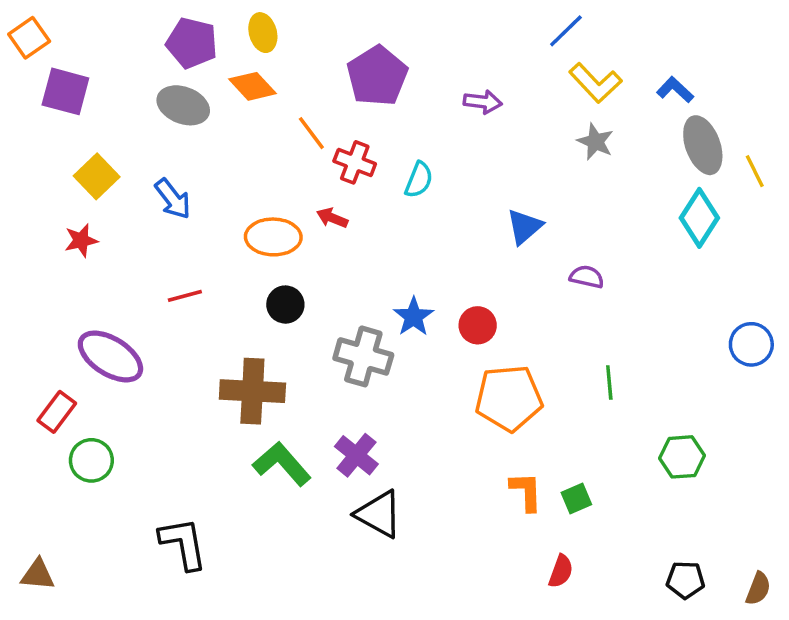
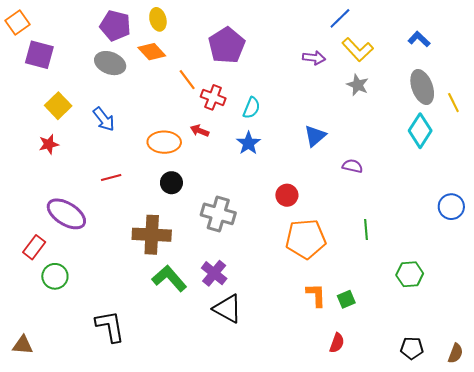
blue L-shape: (675, 90) -> (419, 39), moved
purple arrow: (483, 102) -> (314, 58), moved
blue star: (414, 317) -> (248, 143), moved

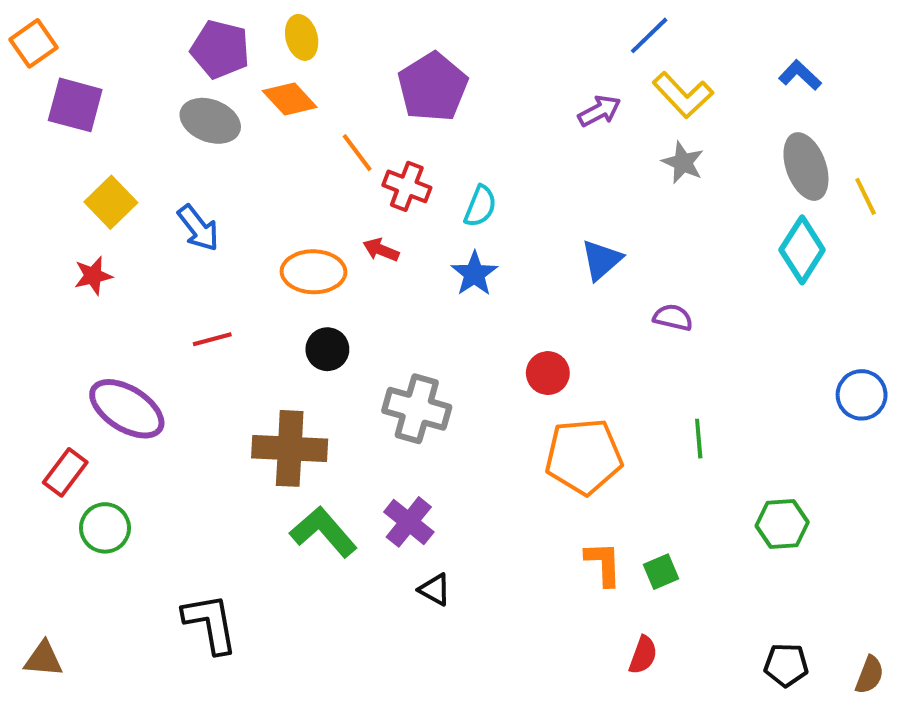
purple arrow: (314, 58) -> (599, 111), turned -35
black triangle: (228, 309) -> (435, 589), size x0.6

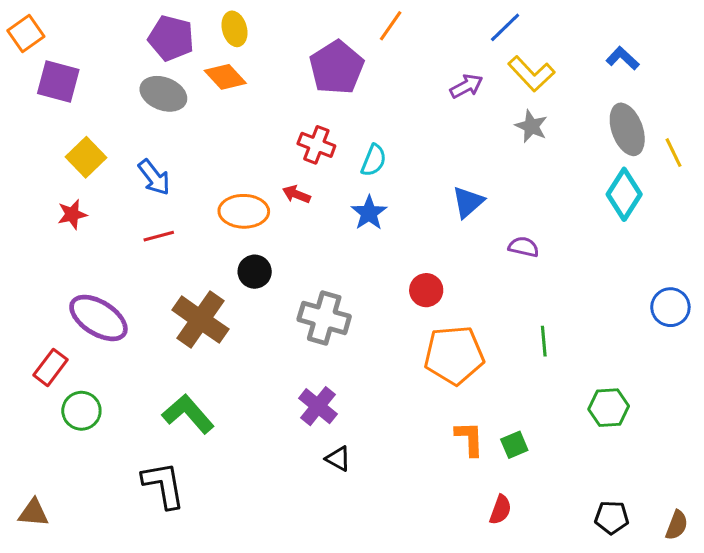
orange line: (357, 153) -> (391, 26), moved, turned 72
red line: (212, 339) -> (159, 236), moved
brown cross: (290, 448) -> (200, 320), moved, turned 32
green L-shape: (323, 532) -> (188, 414), moved

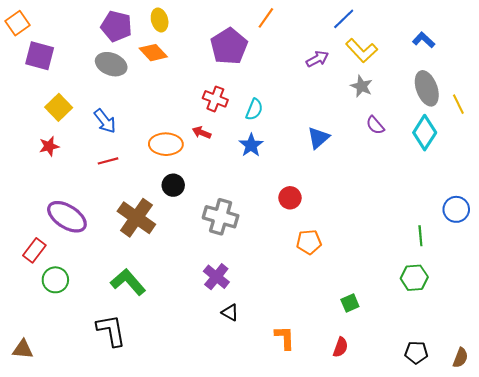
purple semicircle: (524, 247) -> (375, 125), moved, turned -144
green line: (544, 341) -> (420, 236), moved
orange pentagon: (454, 355) -> (309, 242), size x0.6
orange L-shape: (469, 439) -> (285, 338), moved

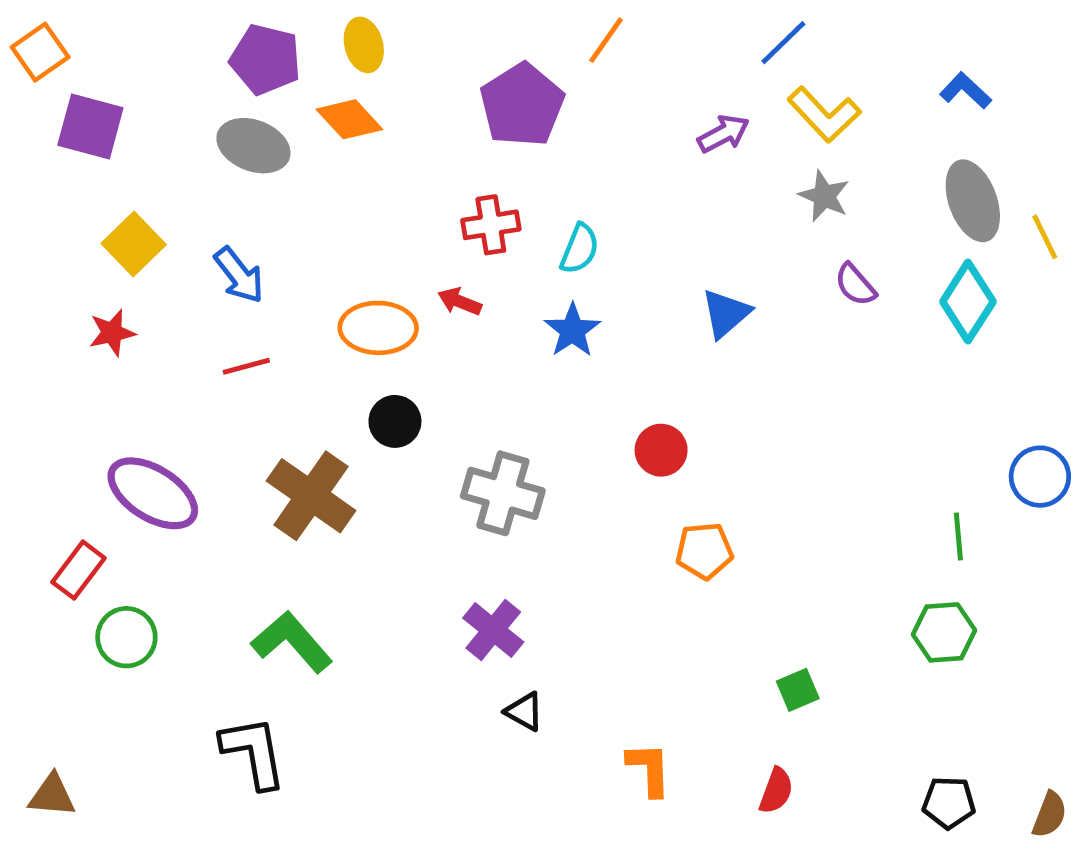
red cross: (215, 99) -> (491, 225), turned -30

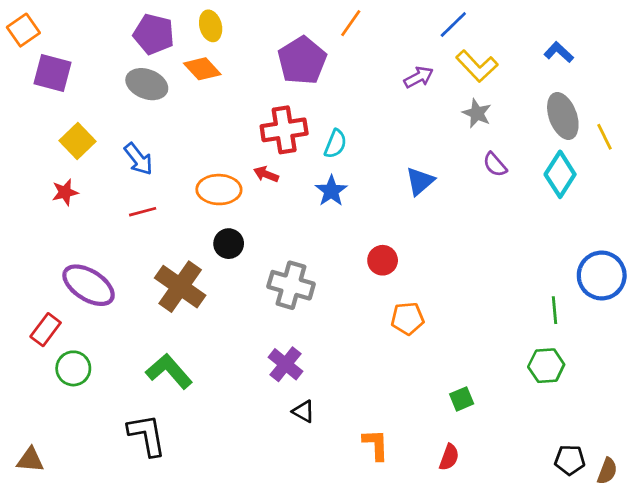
red cross: (491, 225) -> (284, 130), size x1.4
blue circle: (1040, 477) -> (602, 276), size x1.4
black pentagon: (949, 803) -> (570, 460), moved

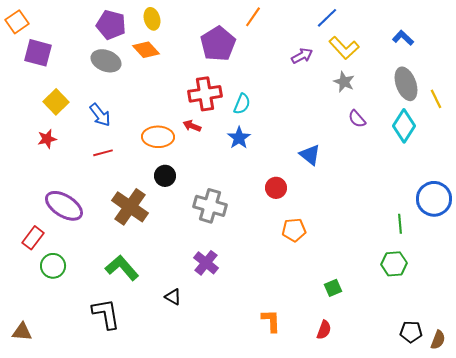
blue triangle: (420, 181) -> (310, 155), moved, turned -40
black triangle: (304, 411) -> (173, 297), moved

